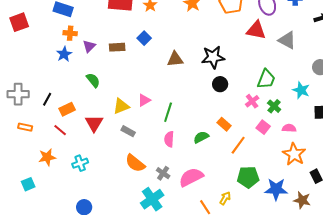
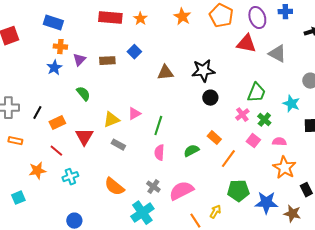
red line: (60, 130) -> (56, 151), moved
orange semicircle: (135, 163) -> (114, 187), moved

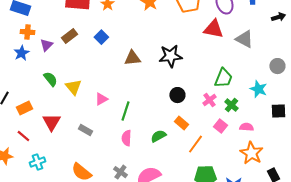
brown rectangle: (107, 61) -> (69, 36), moved, turned -35
black circle: (210, 98) -> (177, 95), moved
yellow triangle: (111, 120) -> (73, 87), moved, turned -48

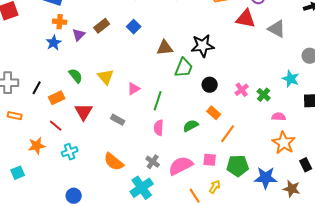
green trapezoid: (223, 78) -> (184, 68), moved
green semicircle: (50, 79) -> (76, 76), moved
pink square: (220, 126) -> (210, 160), moved, turned -32

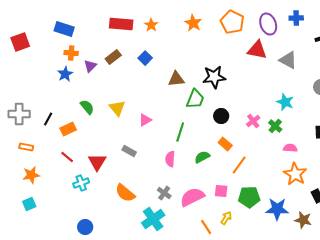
cyan star: (291, 79) -> (285, 102), moved
green line: (158, 101) -> (180, 132), moved
red triangle: (84, 112) -> (97, 162), moved
orange star: (37, 146) -> (31, 175), moved

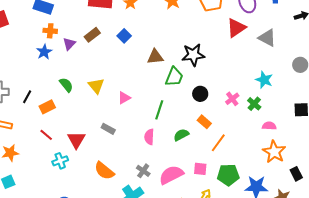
red triangle: (257, 50) -> (236, 28), turned -45

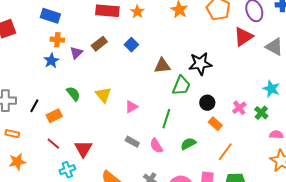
orange rectangle: (204, 122) -> (215, 124), moved
gray rectangle: (108, 129) -> (132, 142), moved
pink semicircle: (149, 137) -> (156, 146), turned -35

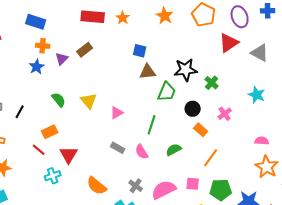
blue square: (131, 45) -> (140, 51), moved, turned -32
green cross: (261, 113) -> (212, 83), moved
orange rectangle: (54, 116) -> (50, 132), moved

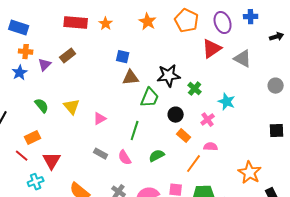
cyan star: (257, 95) -> (227, 102), moved
pink semicircle: (262, 141) -> (211, 147), moved

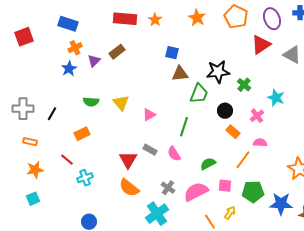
orange cross: (26, 52) -> (75, 48), turned -32
green semicircle: (42, 106) -> (91, 102), turned 133
red line: (22, 156) -> (67, 160), moved
green semicircle: (157, 156) -> (208, 164), moved
red triangle: (52, 161) -> (128, 160), moved

